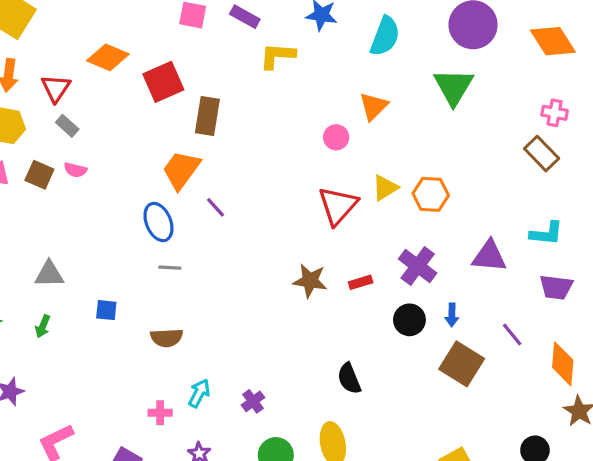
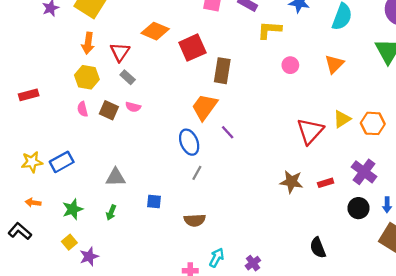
pink circle: (336, 137) -> (290, 65), moved
gray line: (170, 268) -> (197, 173), turned -64

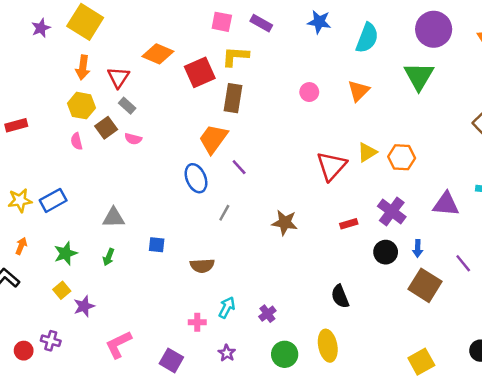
yellow L-shape: (269, 30) -> (235, 56), moved
brown square: (109, 110) -> (106, 128), moved, turned 30
gray line: (197, 173) -> (224, 213), moved
brown star: (291, 182) -> (285, 223), moved
orange arrow: (33, 203) -> (21, 246), turned 104

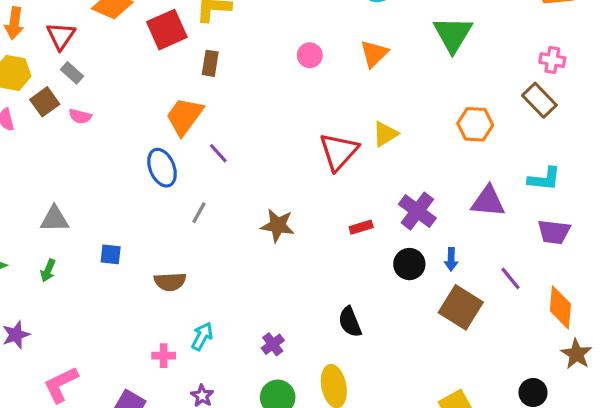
brown rectangle: (233, 98) -> (210, 63), size x0.7
orange hexagon: (402, 157) -> (475, 124), moved
purple cross: (267, 314) -> (273, 344), moved

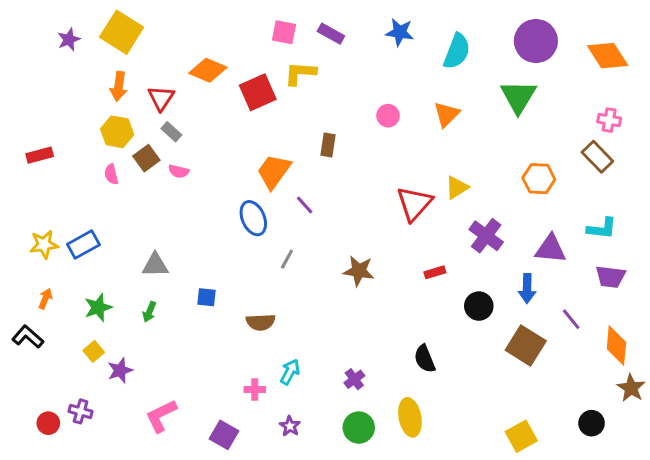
brown rectangle: (210, 63) -> (328, 145), moved
purple cross: (417, 211) -> (486, 236), moved
blue arrow: (451, 259) -> (527, 288), moved, size x1.4

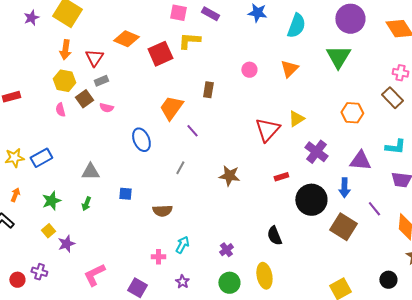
gray rectangle: (171, 132) -> (101, 81), turned -64
blue ellipse: (253, 218) -> (141, 140), moved
black circle: (479, 306) -> (311, 200), size x1.6

